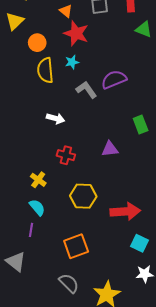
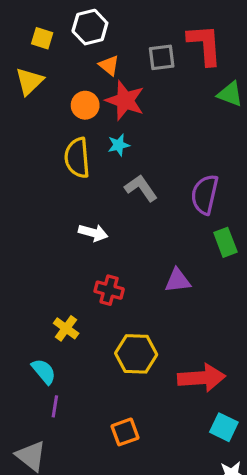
orange circle: (37, 43) -> (85, 105), moved
purple semicircle: (114, 79) -> (205, 194), moved, turned -55
cyan semicircle: (37, 207) -> (44, 371), moved
orange square: (76, 246) -> (125, 432), size x0.7

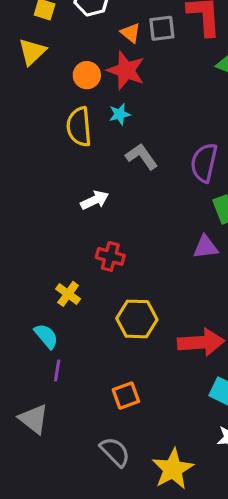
orange triangle: (109, 65) -> (131, 33), moved
white arrow: (93, 233) -> (95, 200), turned -40
purple triangle: (178, 281) -> (206, 247), moved

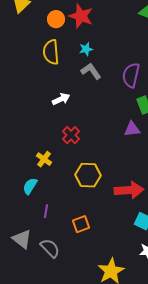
cyan star: (120, 114) -> (86, 49), moved
red cross: (110, 256) -> (71, 135), turned 30
cyan semicircle: (46, 336) -> (30, 186), turned -108
purple line: (57, 371) -> (46, 211), moved
gray semicircle: (115, 452) -> (50, 248), moved

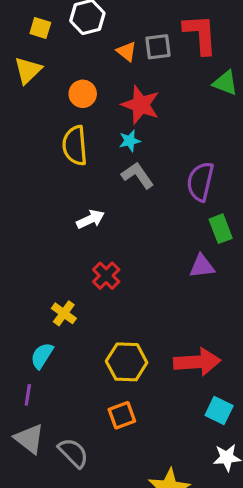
red star: (81, 16) -> (141, 105), moved
yellow hexagon: (88, 175) -> (127, 362), moved
purple line: (46, 211) -> (28, 395), moved

